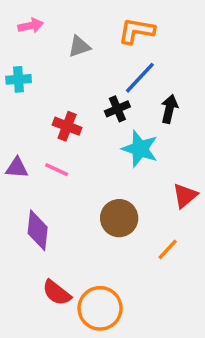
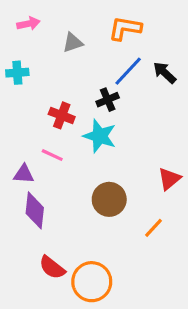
black arrow: (169, 109) -> (165, 73), moved, turned -60
cyan star: (140, 149) -> (100, 136), moved
purple triangle: (17, 168) -> (24, 174), moved

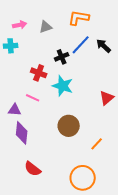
pink arrow: (28, 24) -> (20, 25), moved
black cross: (108, 100) -> (62, 57), moved
red triangle: (169, 179) -> (107, 98), moved
orange circle: (92, 282) -> (83, 178), moved

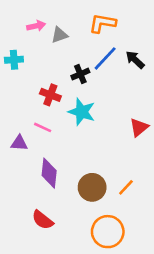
pink arrow: (20, 25) -> (36, 26), moved
brown circle: (69, 126) -> (92, 187), moved
purple diamond: (22, 133) -> (49, 173), moved

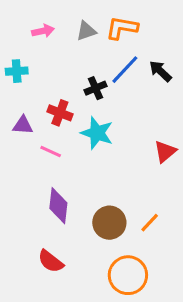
gray triangle: (60, 35) -> (86, 31), moved
purple triangle: (19, 143) -> (23, 125), moved

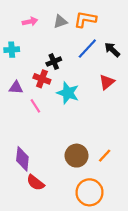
black cross: (95, 88) -> (54, 62), moved
pink line: (51, 152) -> (35, 106), turned 32
red triangle: (165, 152) -> (107, 82), moved
purple diamond: (58, 206) -> (22, 159), moved

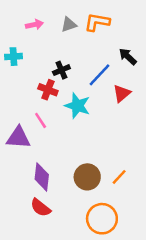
blue line: (87, 49) -> (100, 75), moved
purple triangle: (16, 87) -> (18, 138), moved, size x1.5
purple diamond: (22, 159) -> (42, 177), moved

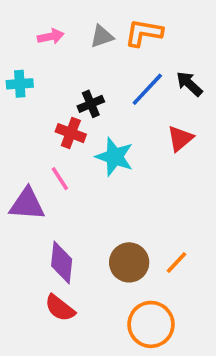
blue line: (100, 75) -> (147, 89), moved

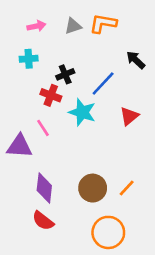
cyan cross: (20, 84) -> (29, 59), moved
blue line: (147, 89) -> (103, 84), moved
red triangle: (180, 139) -> (129, 116), moved

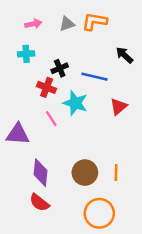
blue line: (103, 84) -> (94, 77), turned 60
pink line: (43, 128) -> (51, 119), moved
orange line: (127, 188) -> (116, 173), turned -42

